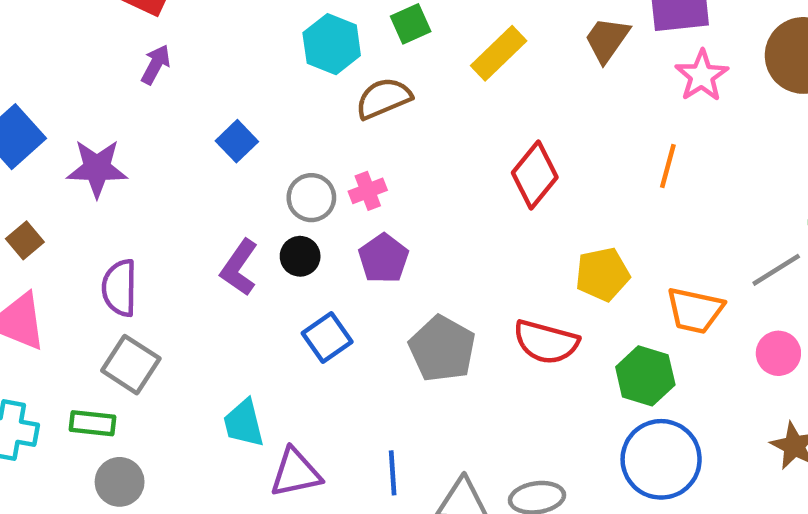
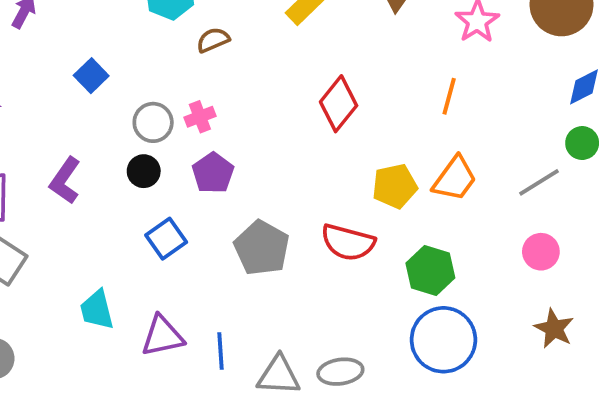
brown semicircle: (384, 98) -> (213, 40), size x0.7
purple L-shape: (239, 268) -> (65, 181), moved
orange trapezoid: (695, 310) -> (455, 179), moved, turned -66
purple triangle: (296, 473) -> (162, 336), moved

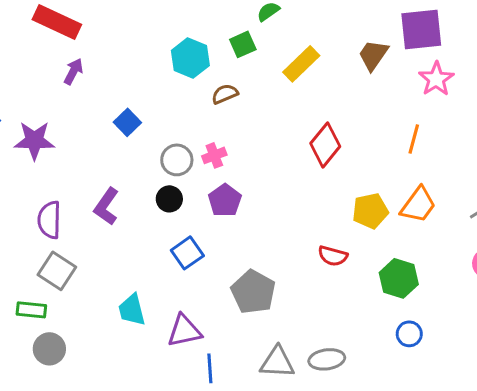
red semicircle: (348, 242) -> (333, 256), size x0.7
gray pentagon: (262, 248) -> (253, 292), moved
blue circle: (443, 340) -> (409, 334), size x0.5
blue line: (221, 351) -> (210, 368), moved

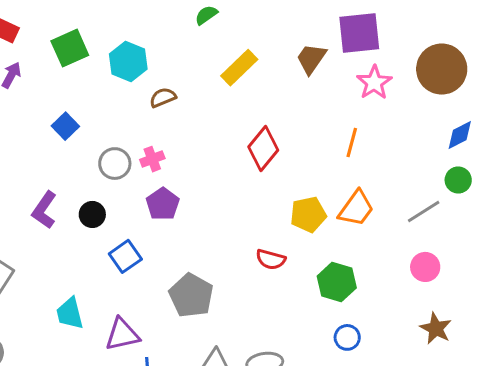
green square: (243, 44) -> (70, 48), moved, size x1.4
black circle: (169, 199) -> (92, 214), moved

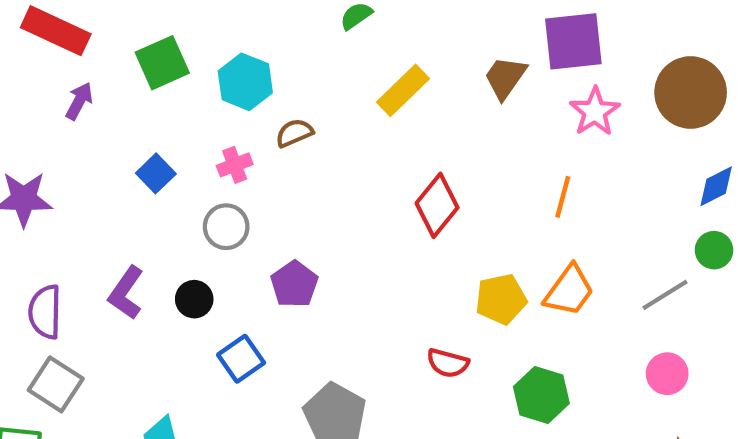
pink cross: (152, 159) -> (235, 165), moved

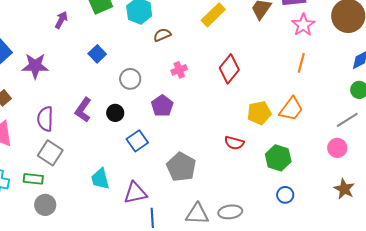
pink cross: (235, 165) -> (179, 70), moved
orange line: (563, 197) -> (301, 63), moved
gray line: (665, 295) -> (347, 120), moved

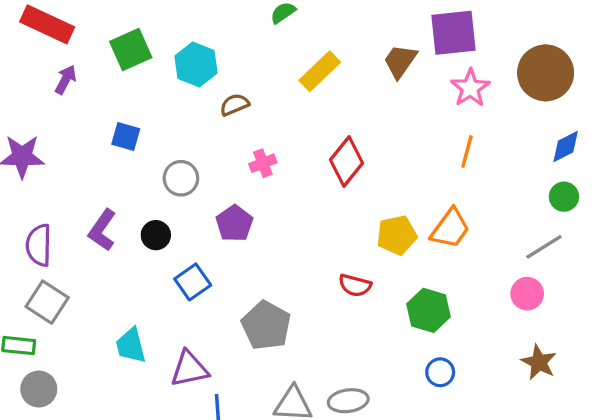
blue square: (97, 54) -> (126, 136), turned -30

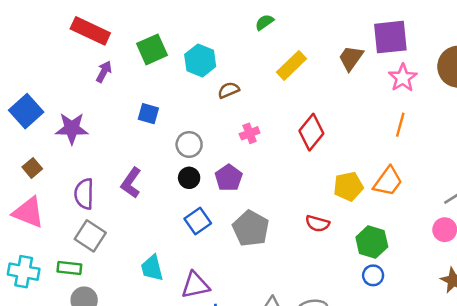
black circle: (156, 235) -> (189, 178), moved
gray pentagon: (266, 325) -> (251, 228), moved
blue circle: (440, 372) -> (373, 275), moved

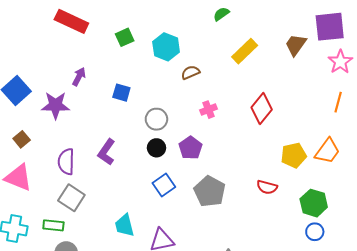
green square: (152, 49) -> (125, 37), size x0.7
purple arrow: (104, 72) -> (79, 77), moved

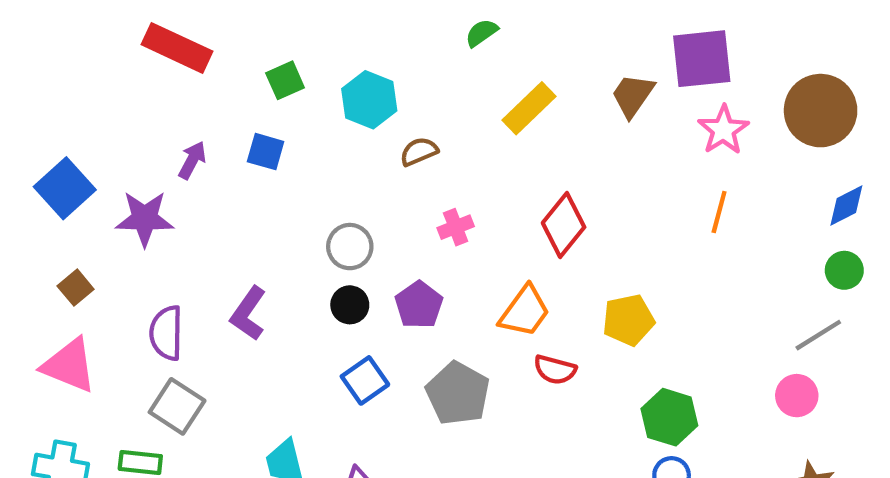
blue square: (121, 93) -> (266, 152), moved
orange trapezoid: (328, 151) -> (525, 311), moved
red semicircle: (267, 187) -> (555, 370), moved

